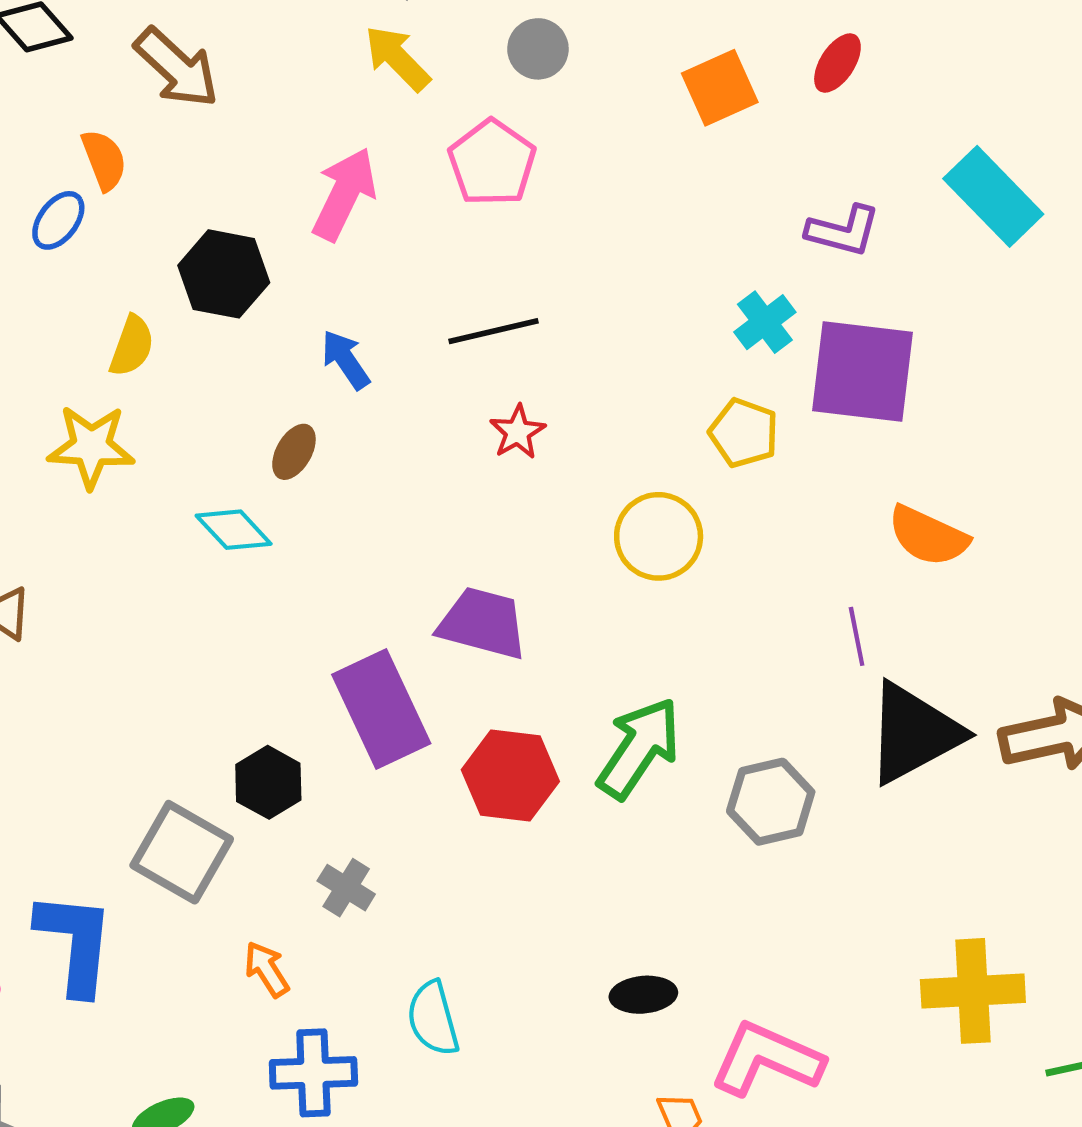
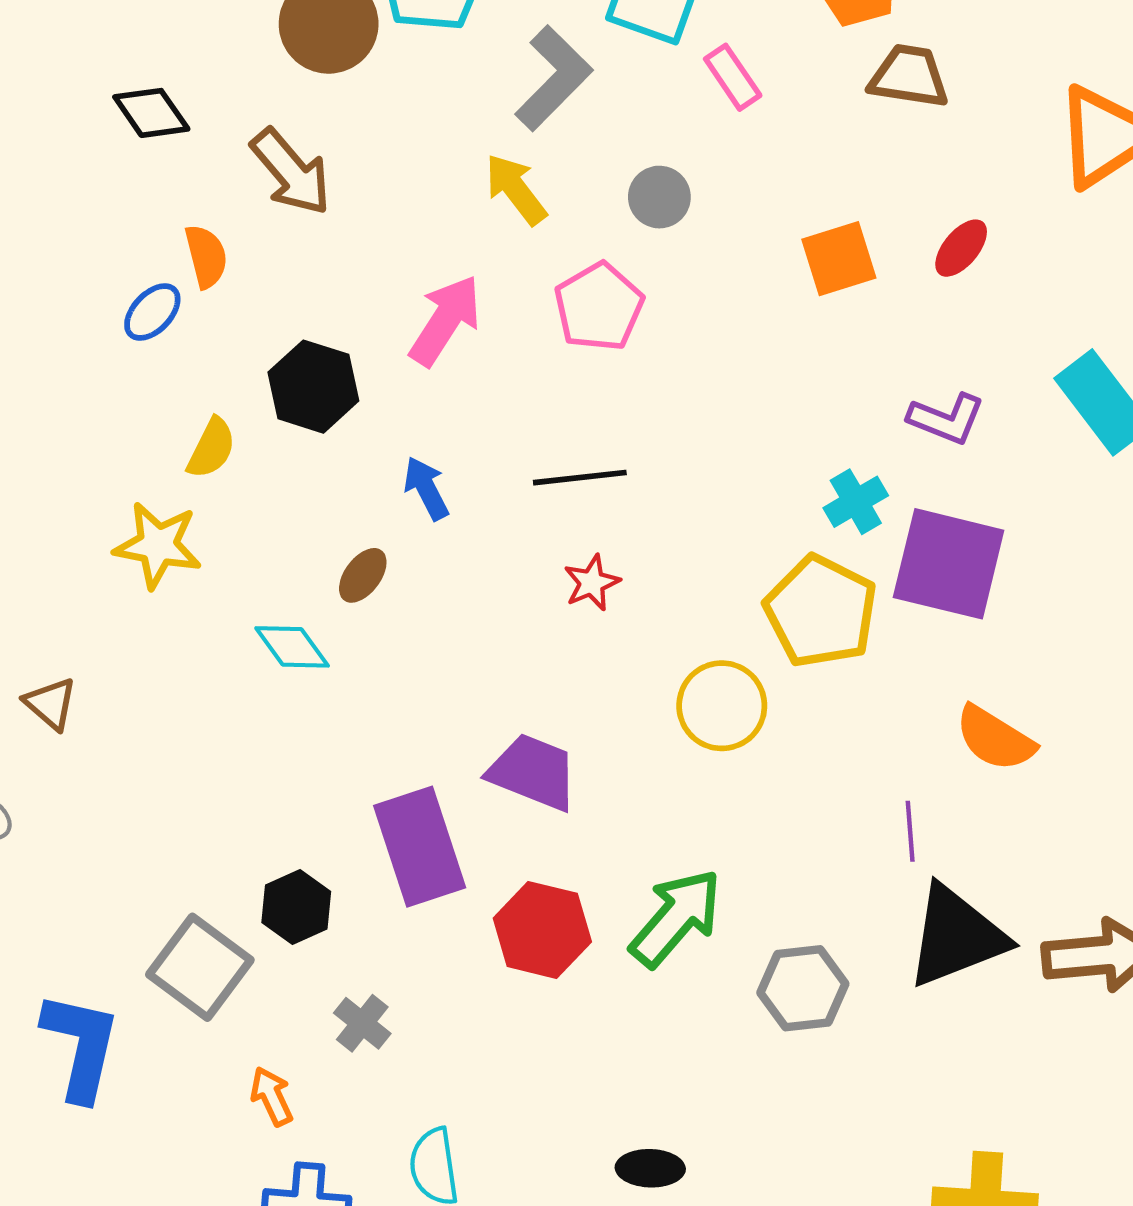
yellow pentagon: (744, 433) -> (821, 611), size x1.6

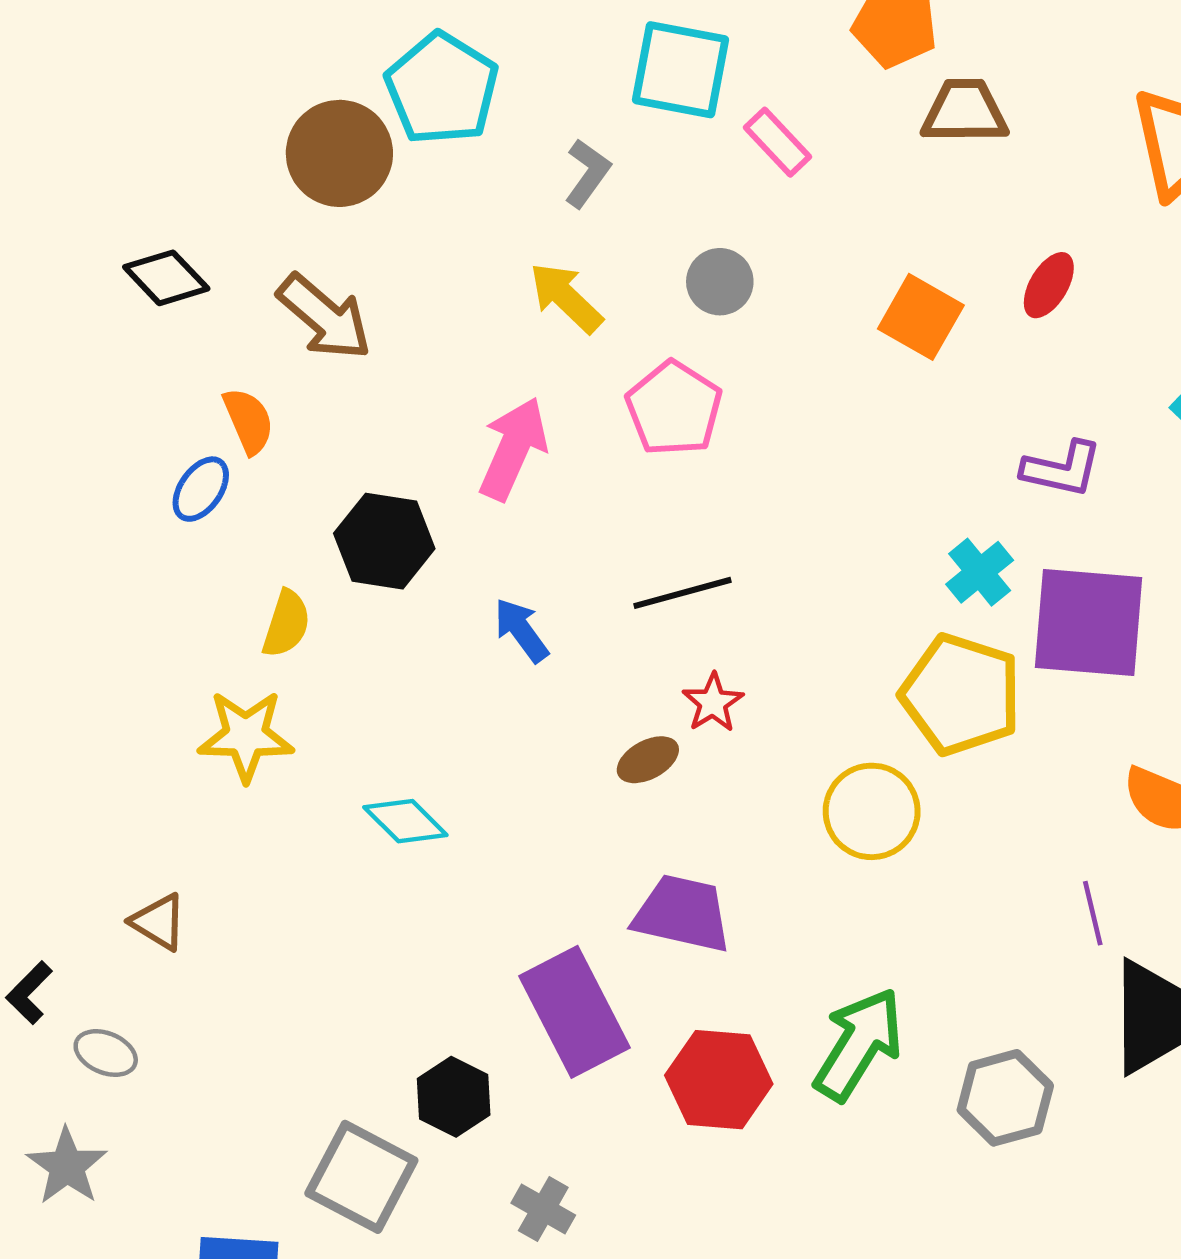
gray L-shape: (554, 78) -> (587, 173), size x0.6
orange square: (839, 259) -> (921, 317), turned -34
brown ellipse: (363, 575) -> (648, 760), moved, turned 34

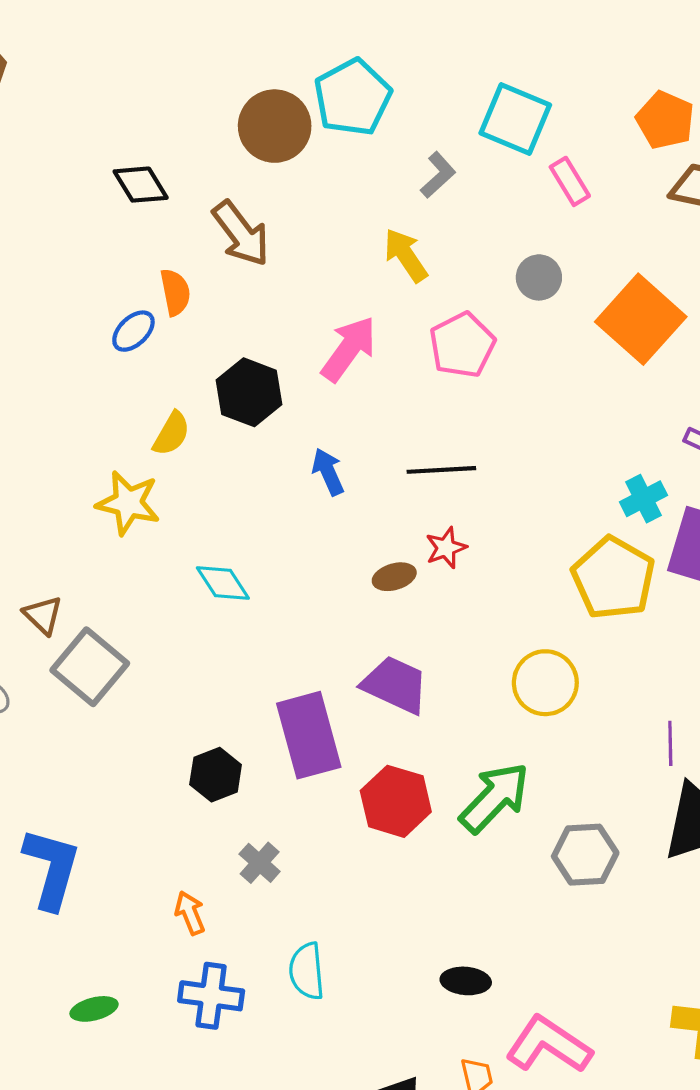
gray circle: (720, 282) -> (539, 277), moved
orange square: (921, 317) -> (641, 319), size x1.5
yellow circle: (872, 811) -> (545, 683), moved
gray square: (361, 1177) -> (90, 667), moved

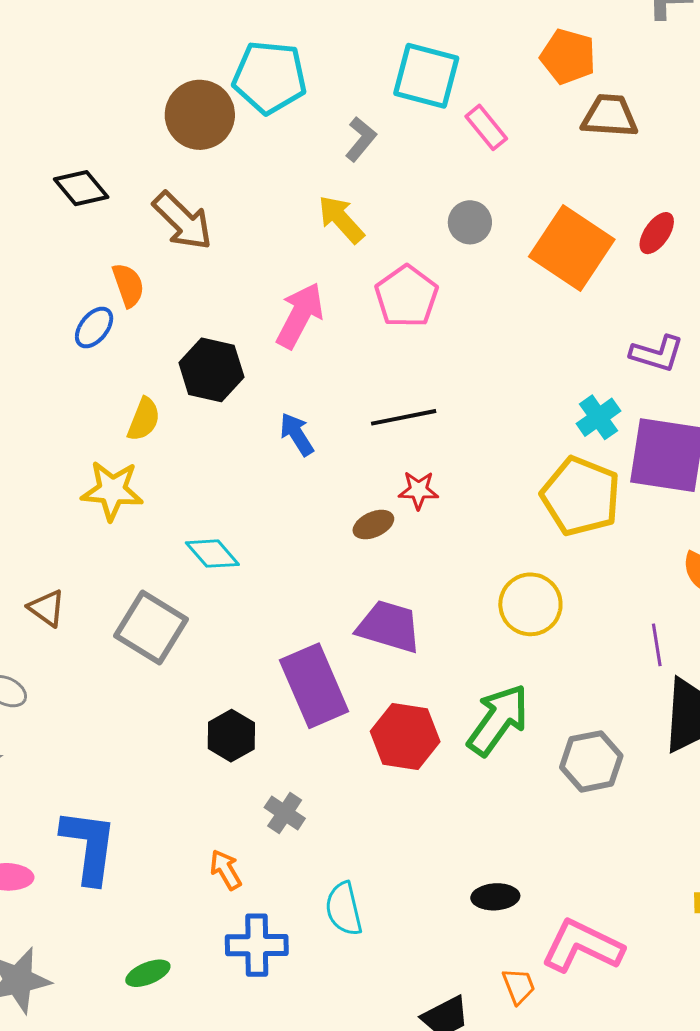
cyan pentagon: (353, 97) -> (270, 77), turned -30
red star: (446, 548) -> (418, 490), turned 30
gray square: (90, 667) -> (151, 628), moved

